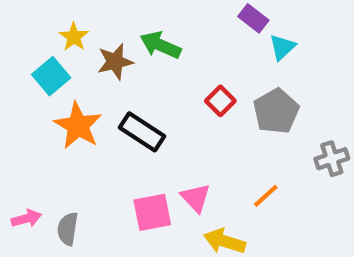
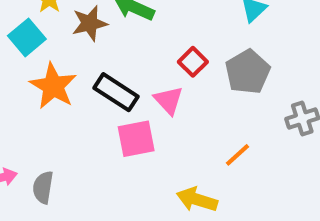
pink triangle: (196, 198) -> (169, 100), moved
pink square: (152, 212) -> (136, 139), moved

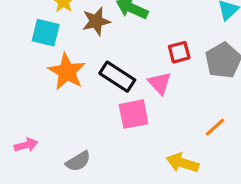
cyan square: (27, 37) -> (46, 33), turned -36
red square: (193, 62) -> (179, 52), turned 30
gray semicircle: (43, 187) -> (78, 161), moved, turned -130

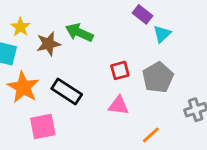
pink triangle: (160, 83) -> (119, 105), moved, turned -40
pink square: (134, 114) -> (43, 127), moved

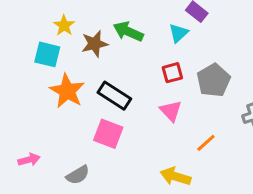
cyan triangle: (162, 34) -> (178, 33), moved
pink triangle: (119, 105) -> (171, 111), turned 40
pink square: (43, 127) -> (108, 134), moved, turned 32

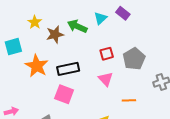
cyan triangle: (178, 33) -> (101, 18), moved
cyan square: (47, 54) -> (13, 47), moved, turned -30
black rectangle: (114, 96) -> (68, 69), turned -45
orange line: (206, 143) -> (129, 100), turned 40

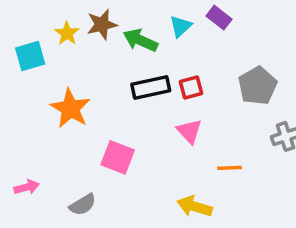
brown star: (55, 34) -> (102, 25), moved
cyan square: (13, 47) -> (30, 56), moved
gray pentagon: (134, 59) -> (257, 86), moved
black rectangle: (68, 69) -> (151, 87), moved

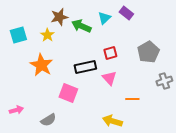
yellow star: (67, 33) -> (47, 35), moved
black rectangle: (151, 87) -> (85, 67), moved

